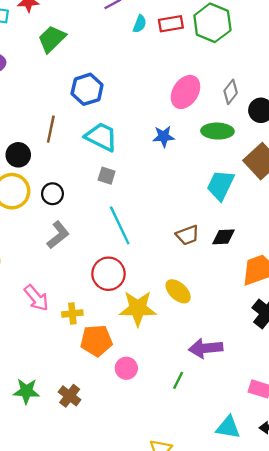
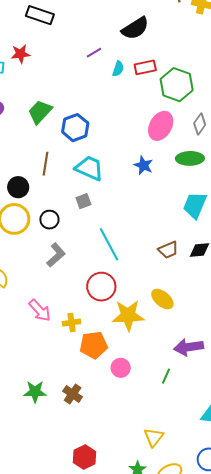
green hexagon: (212, 23) -> (177, 85), moved
green trapezoid: (52, 39) -> (40, 112), moved
blue star: (164, 136) -> (143, 165), turned 30
gray square: (107, 176) -> (83, 201), moved, turned -35

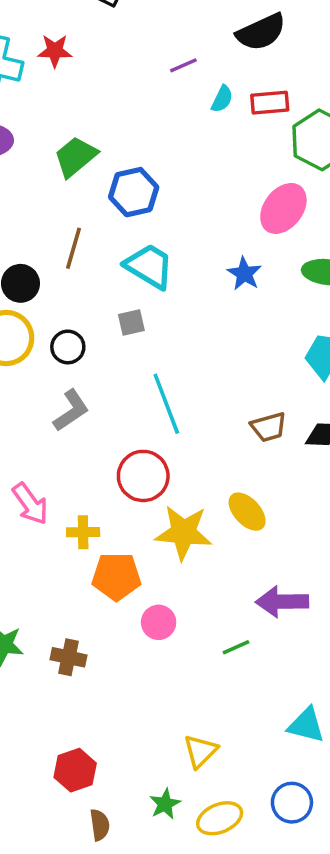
green line: (166, 376) -> (236, 647), turned 35
brown cross: (73, 394) -> (69, 657), turned -30

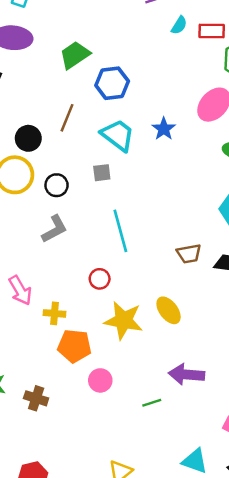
blue star: (244, 274) -> (164, 129), moved
red circle: (143, 476) -> (100, 279), size x0.6

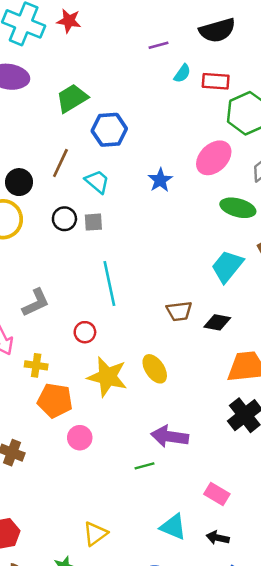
cyan trapezoid: (118, 135) -> (97, 182), moved, size x0.7
black circle: (57, 185) -> (64, 219), moved
gray L-shape: (55, 229) -> (36, 303), moved
green line: (152, 403) -> (144, 466), moved

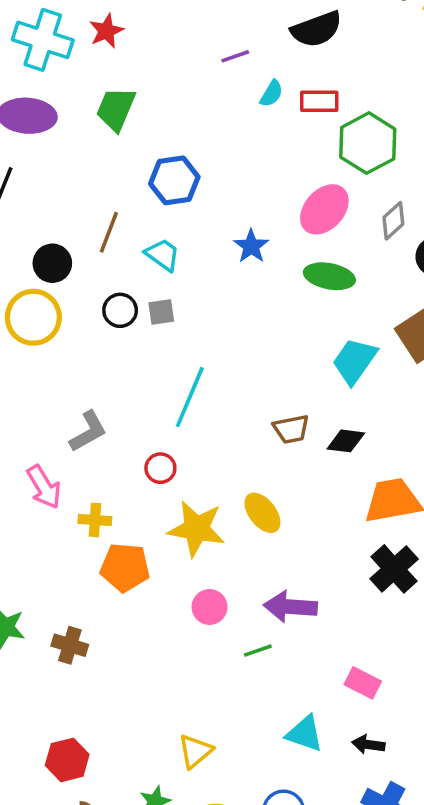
red star: (69, 21) -> (106, 31), turned -30
green trapezoid: (72, 98) -> (116, 109), moved, turned -32
green ellipse: (238, 208) -> (329, 276), moved
cyan line: (109, 283) -> (190, 397), turned 39
pink circle: (80, 438) -> (210, 607), moved

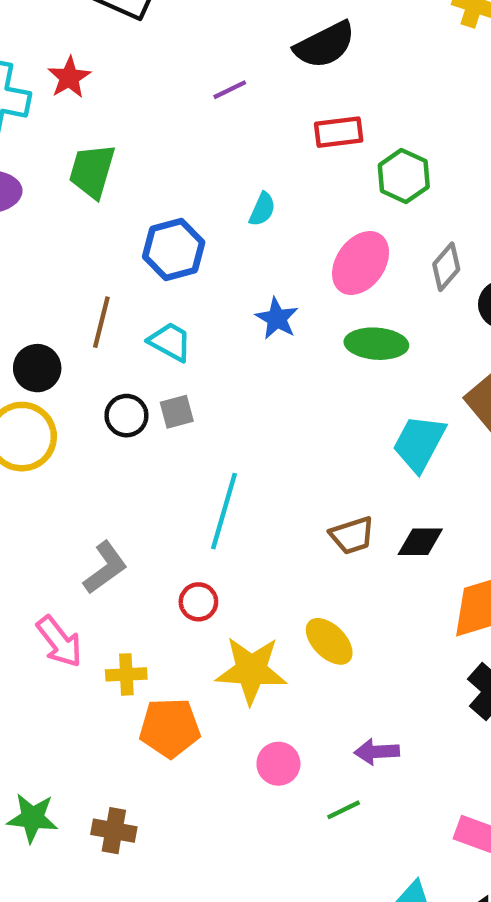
cyan semicircle: (271, 94) -> (262, 209), moved
green hexagon: (368, 143) -> (404, 176), size x0.7
purple arrow: (290, 607) -> (377, 752), size x0.7

